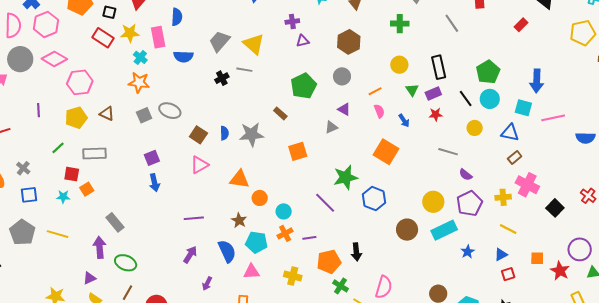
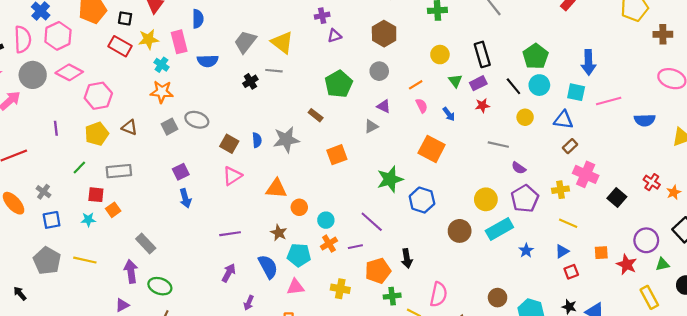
purple line: (325, 203) -> (372, 222), moved
green cross: (341, 286) -> (392, 296), turned -35

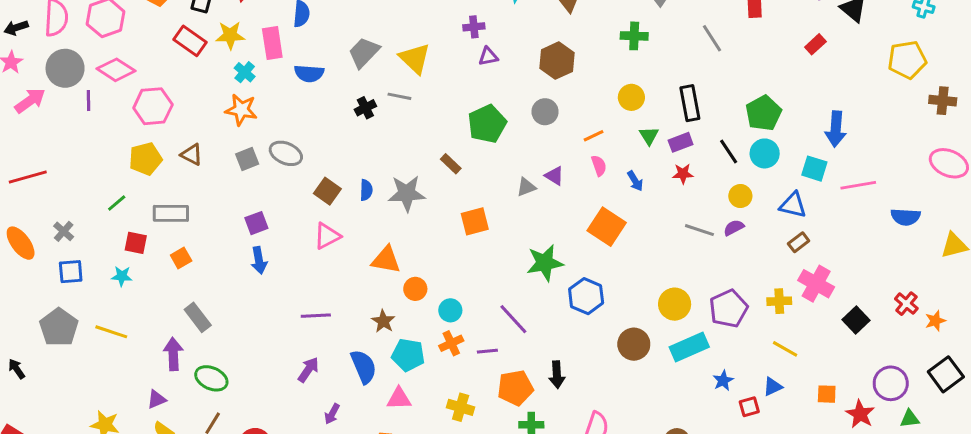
purple triangle: (384, 106) -> (554, 176), moved
purple line: (56, 128) -> (88, 101), moved
purple semicircle: (519, 168) -> (734, 228), moved, turned 112
orange square: (113, 210) -> (181, 258), moved
red square: (571, 272) -> (749, 407), moved

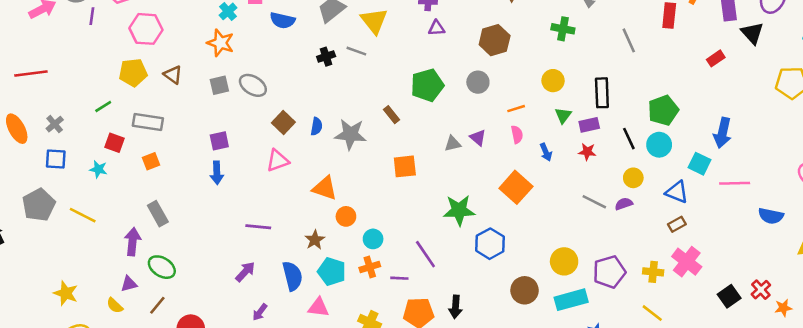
black square: (856, 320) -> (729, 296), moved
purple triangle: (157, 399) -> (129, 284), moved

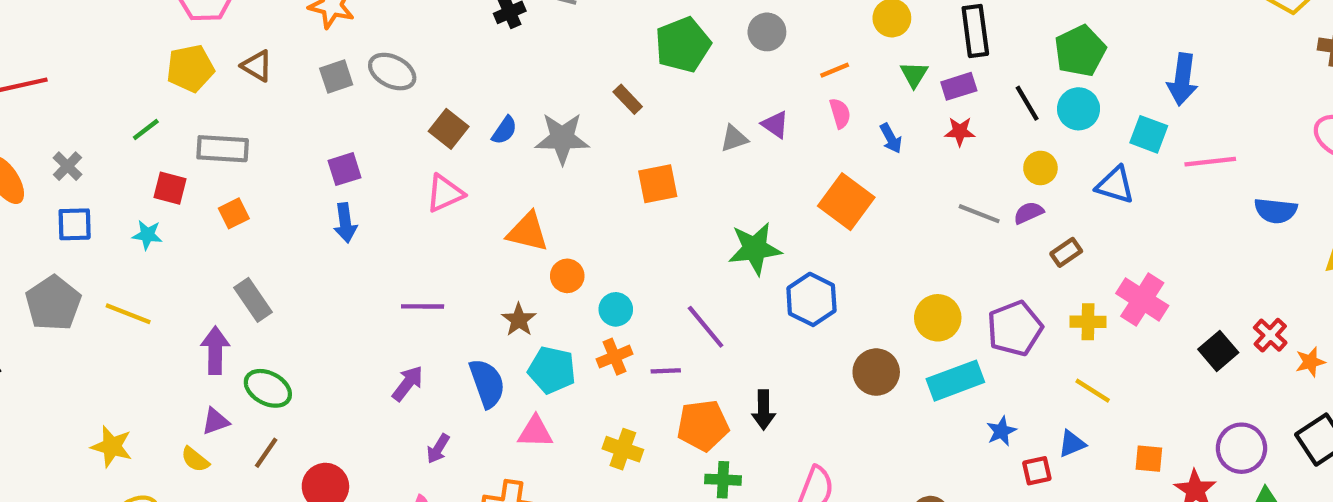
blue semicircle: (317, 126) -> (504, 130), turned 30
brown rectangle: (677, 224) -> (1066, 252), moved

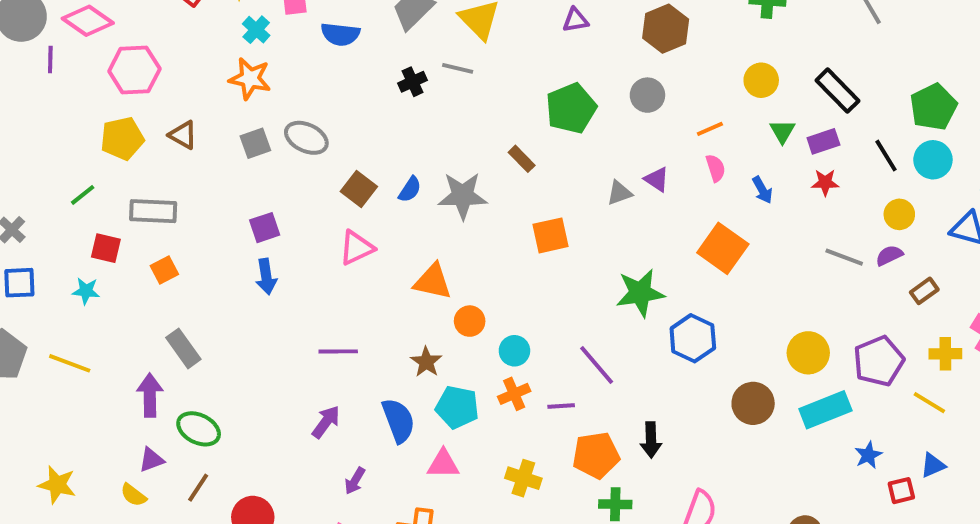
black rectangle: (975, 31) -> (838, 91), turned -36
yellow line: (1093, 391) -> (929, 403), moved

